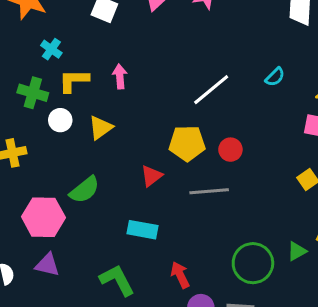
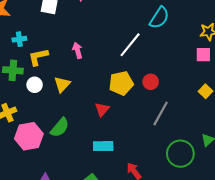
cyan cross: (51, 49) -> (19, 39), turned -32
pink arrow: (120, 77) -> (77, 50), moved
cyan semicircle: (275, 77) -> (159, 18), moved, size x1.6
gray line: (209, 191) -> (161, 114), moved, turned -45
pink hexagon: (43, 217) -> (29, 136), moved

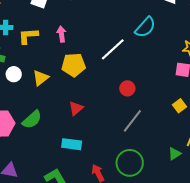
pink arrow: (77, 50) -> (61, 34), moved
yellow L-shape: (38, 57) -> (28, 36), moved
yellow pentagon: (121, 83) -> (74, 65), moved
green circle: (180, 154) -> (130, 163), moved

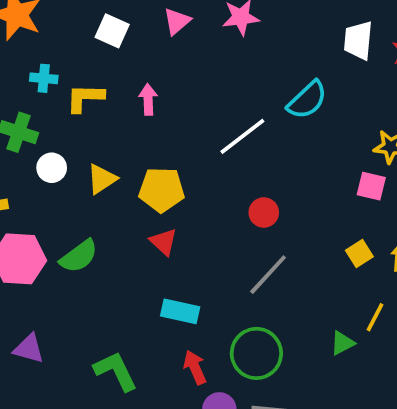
yellow pentagon: (74, 65) -> (162, 190), moved
red triangle: (76, 108) -> (163, 242), turned -42
cyan rectangle: (72, 144) -> (180, 311), moved

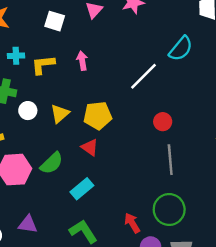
red triangle: (163, 242) -> (90, 147), moved
gray line: (268, 275) -> (170, 160), turned -40
cyan rectangle: (180, 311) -> (82, 189), moved, turned -45

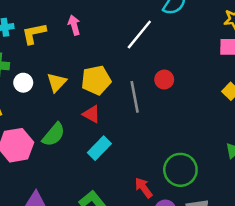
gray line: (170, 160) -> (135, 97), moved
cyan rectangle: (82, 189) -> (99, 148), moved

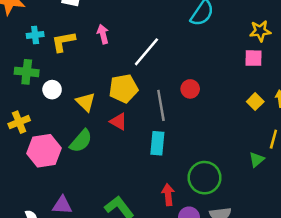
white line: (139, 35) -> (146, 52), moved
yellow triangle: (57, 82) -> (86, 102), moved, turned -30
cyan rectangle: (99, 148) -> (157, 143), moved, turned -40
red arrow: (144, 188) -> (168, 195), turned 30

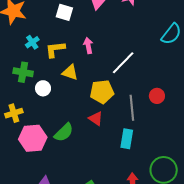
cyan cross: (35, 35) -> (32, 42), turned -32
yellow triangle: (86, 102) -> (70, 72), moved, turned -30

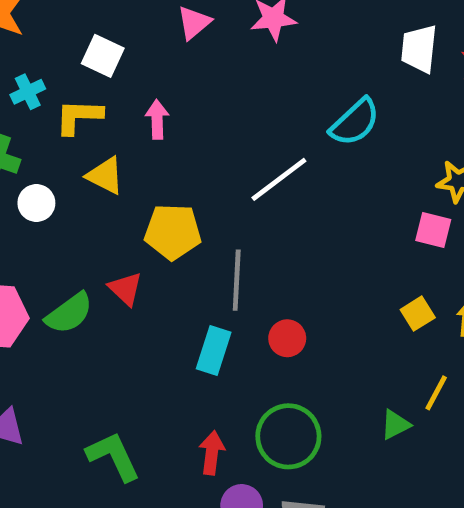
white square: (64, 12) -> (103, 56), moved
white line: (123, 63) -> (279, 179), moved
red circle: (157, 96) -> (287, 338), moved
red triangle: (96, 119) -> (126, 289), moved

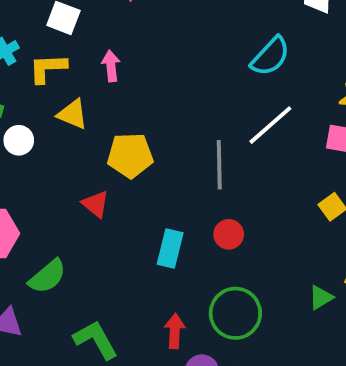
white line: (279, 179) -> (270, 125), moved
gray line: (237, 280) -> (219, 165), moved
green semicircle: (69, 313) -> (47, 276), moved

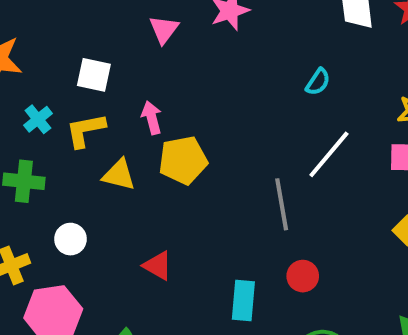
cyan semicircle: (270, 56) -> (318, 82), size x0.6
white circle: (19, 140) -> (70, 239), moved
yellow pentagon: (130, 155) -> (183, 160), moved

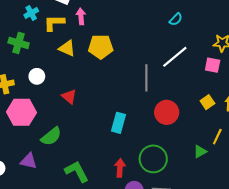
pink arrow: (152, 118) -> (81, 16), moved
red triangle: (158, 266) -> (69, 97), moved
red circle: (303, 276) -> (167, 112), moved, size x1.5

